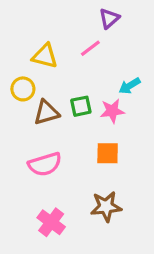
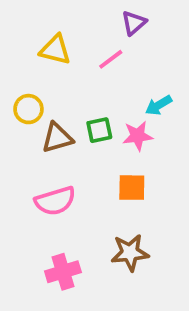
yellow triangle: (45, 56) -> (55, 50), moved
pink cross: (51, 222) -> (63, 272), turned 36

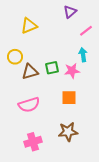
yellow triangle: (55, 50) -> (29, 26), turned -36
pink line: (111, 59) -> (86, 31), moved
cyan arrow: (159, 105) -> (83, 55), turned 112

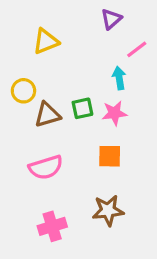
cyan arrow: (83, 55) -> (119, 78), moved

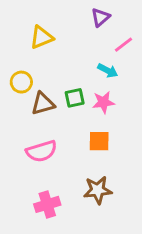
cyan arrow: (119, 78) -> (108, 71), turned 126

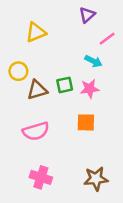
brown star: (98, 190) -> (96, 179), moved
pink cross: (47, 204) -> (41, 177), turned 35

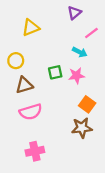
brown triangle: (37, 90) -> (24, 85), moved
orange square: (86, 122) -> (87, 104), moved, turned 35
pink cross: (41, 177) -> (35, 151), turned -30
brown star: (96, 179) -> (82, 128), moved

